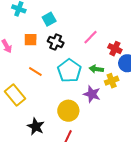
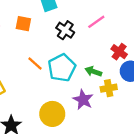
pink line: (91, 37) -> (96, 22), moved
black cross: (56, 42) -> (65, 30), moved
orange line: (35, 71) -> (35, 64), moved

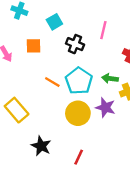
pink line: (96, 22) -> (103, 30), turned -30
yellow circle: (52, 114) -> (78, 113), moved

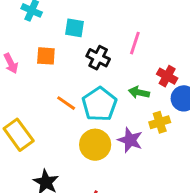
cyan square: (54, 22) -> (75, 28), turned 35
green arrow: (110, 78) -> (139, 93), moved

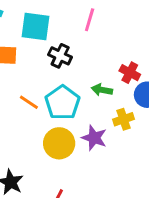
cyan square: (75, 28) -> (36, 26), size x1.5
pink line: (135, 43) -> (90, 20), moved

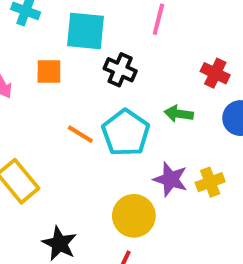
red cross: (130, 73) -> (215, 73), moved
yellow cross: (123, 119) -> (210, 182), moved
yellow circle: (59, 143) -> (134, 216), moved

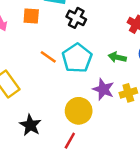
green arrow: (179, 114) -> (117, 57), moved

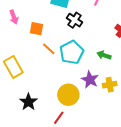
orange square: (31, 16) -> (36, 29), moved

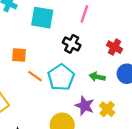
black cross: (75, 20) -> (72, 44), moved
yellow cross: (110, 85) -> (107, 109), turned -32

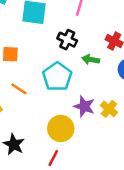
orange line: (35, 76) -> (19, 89), moved
green arrow: (97, 77) -> (91, 59), moved

